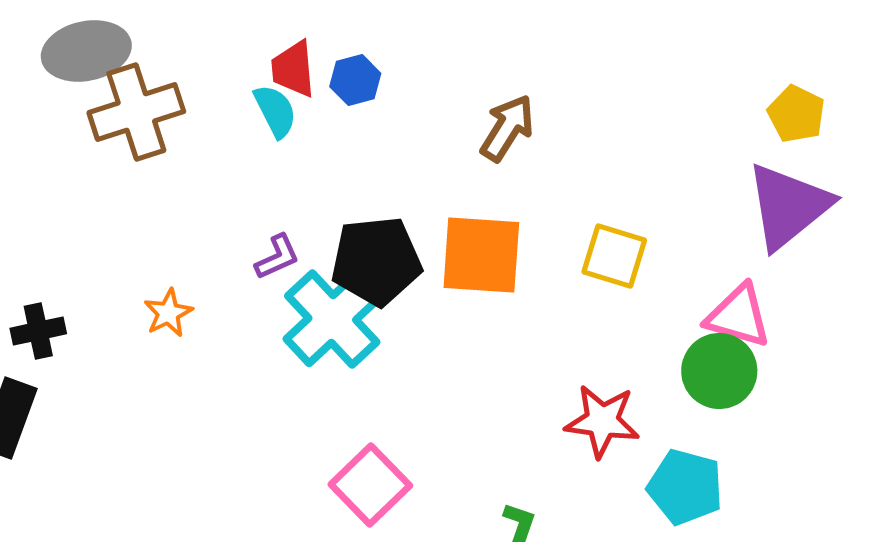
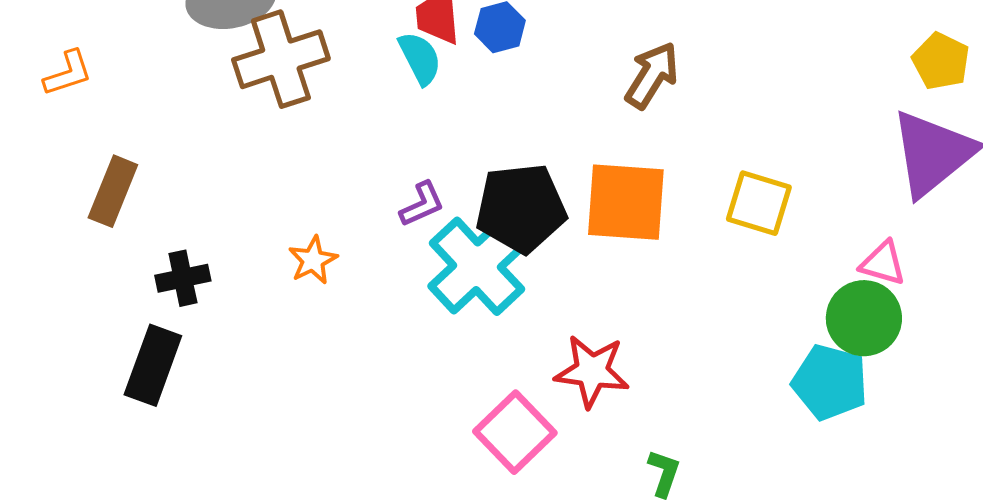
pink triangle: (738, 316) -> (883, 263), size x0.7
red star: (602, 421) -> (592, 371), moved
cyan pentagon: (685, 487) -> (830, 382), moved

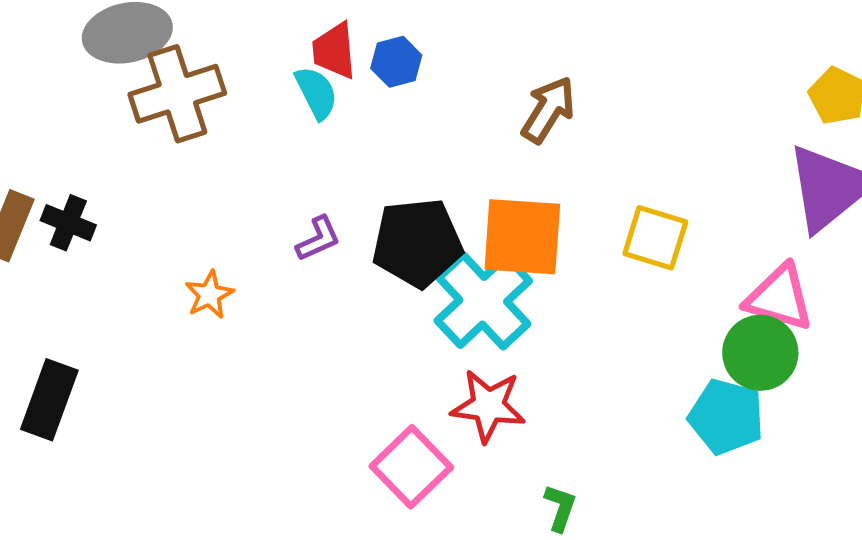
pink triangle: (883, 263) -> (779, 298), size x1.5
cyan cross: (477, 266) -> (483, 301), moved
black cross: (183, 278) -> (68, 223), moved, turned 34

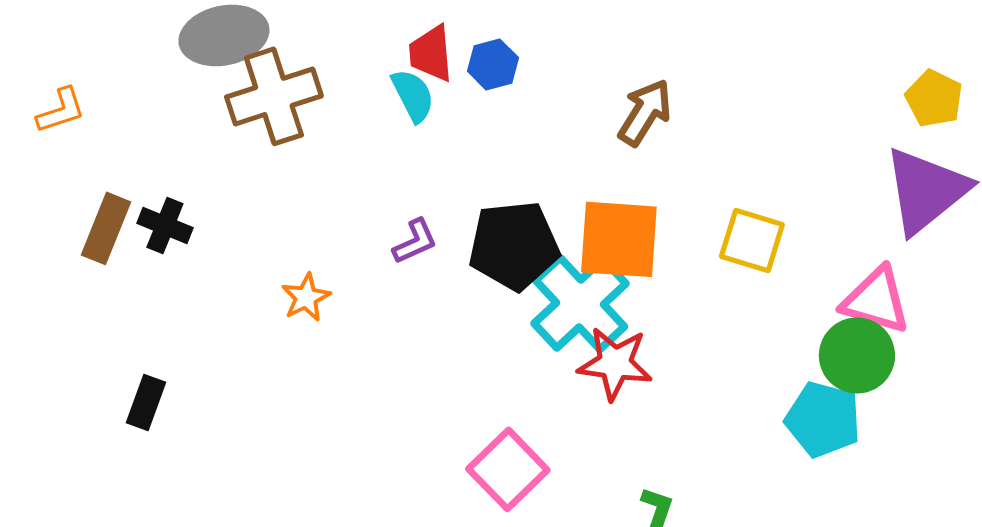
black rectangle: (49, 400) -> (146, 402), size x0.7
red star: (488, 406) -> (615, 363), moved

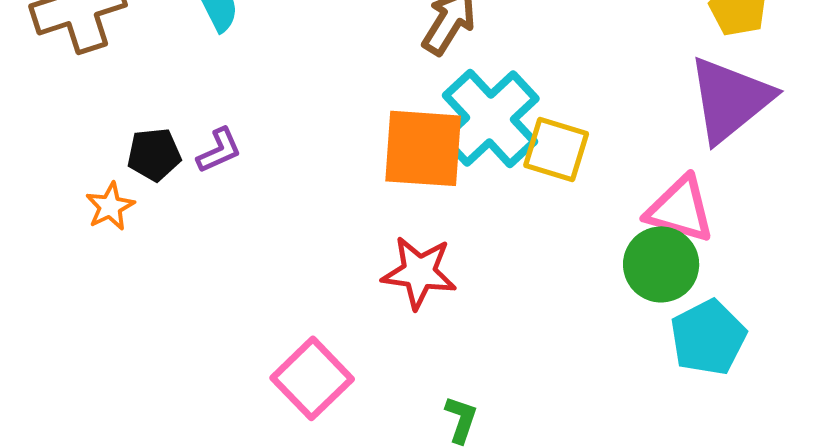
black pentagon: (514, 245) -> (154, 154), moved, size x0.6
cyan cross: (580, 303) -> (490, 118), moved
cyan pentagon: (823, 419) -> (708, 337), moved, turned 30

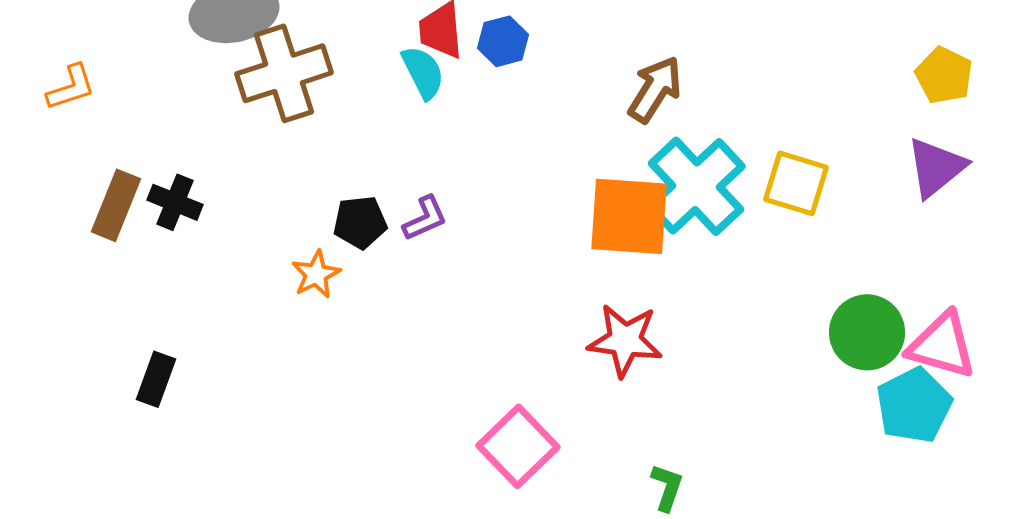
purple triangle: (730, 99) -> (936, 167), size x0.7
yellow square: (556, 149) -> (796, 183), moved
pink triangle: (680, 209) -> (942, 345), moved

